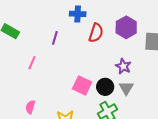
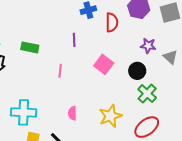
pink square: (82, 85) -> (104, 64), moved, turned 30
gray triangle: (126, 88) -> (170, 57), moved

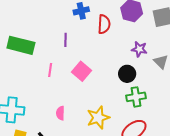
green rectangle: (30, 47) -> (21, 45), size x1.5
pink square: (104, 64) -> (81, 71), moved
green cross: (147, 94) -> (136, 97), turned 36

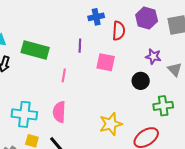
pink square: (81, 71) -> (106, 62), moved, turned -30
green cross: (136, 97) -> (163, 106), moved
pink semicircle: (60, 113) -> (59, 112), moved, size x1.5

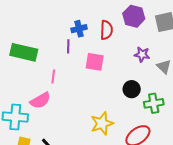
blue cross: (96, 17) -> (79, 29), moved
black circle: (141, 81) -> (132, 89), moved
pink semicircle: (59, 112) -> (40, 101), moved, turned -120

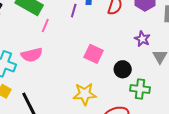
pink square: (95, 62) -> (94, 54), moved
pink line: (53, 77) -> (45, 26), moved

